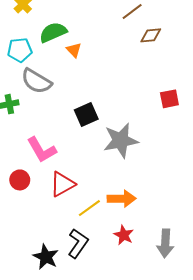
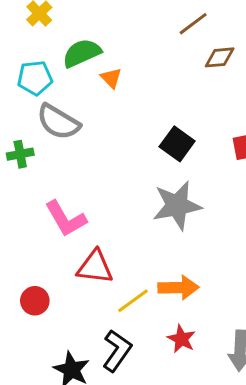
black square: (86, 114) -> (177, 144), moved, turned -30
red circle: (20, 180) -> (35, 301), moved
red triangle: (62, 184) -> (95, 267), turned 36

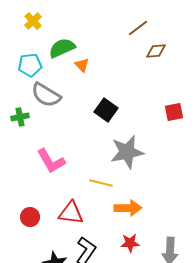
black square: (177, 144) -> (106, 110), moved
red triangle: (95, 267) -> (71, 213), moved
yellow line: (133, 301) -> (101, 183), moved, turned 50
red star: (181, 339) -> (130, 243), turned -30

